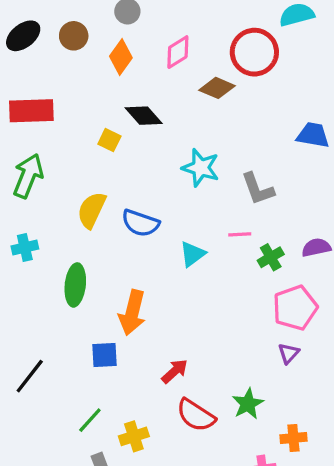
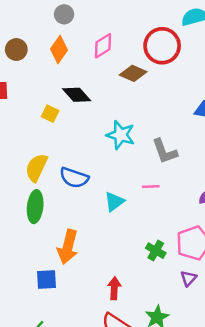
brown circle: (74, 36) -> (16, 50), moved
green cross: (271, 257) -> (156, 251), moved, turned -30
green ellipse: (75, 285) -> (35, 207), moved
red arrow: (175, 371) -> (114, 288), moved, turned -45

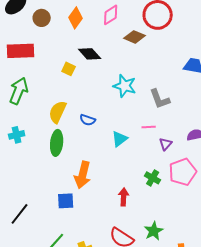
blue semicircle: (74, 178) -> (88, 120), size x0.7
purple triangle: (188, 278) -> (166, 144), moved
red arrow: (114, 288) -> (124, 197), moved

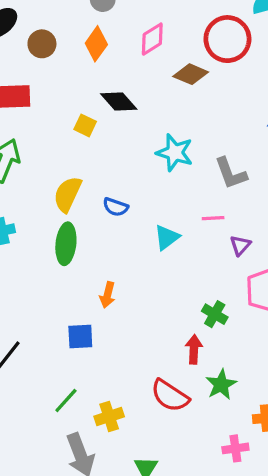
orange arrow: (83, 175) -> (108, 295), size x0.6
green cross: (153, 178) -> (215, 314), moved
red arrow: (124, 197) -> (194, 349), moved

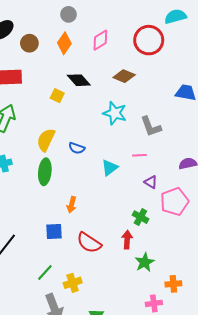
brown diamond: (191, 74) -> (124, 76), moved
purple triangle: (240, 245) -> (151, 182), moved, turned -40
red semicircle: (170, 396) -> (89, 243), moved

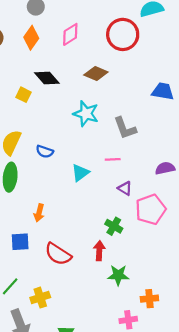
green star: (145, 262) -> (118, 275), turned 30

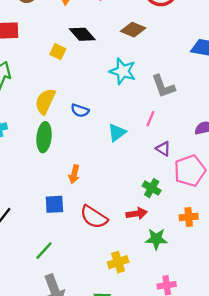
pink line: (113, 159) -> (150, 119), turned -64
red arrow: (99, 251) -> (137, 214), turned 78
yellow cross: (40, 298) -> (118, 262), moved
orange cross: (149, 299) -> (189, 217), moved

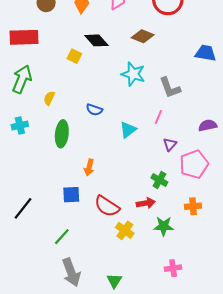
yellow semicircle: (45, 101) -> (49, 98), moved, size x0.6
purple triangle: (163, 149) -> (170, 144), turned 40
yellow cross: (118, 262) -> (125, 230), moved, turned -36

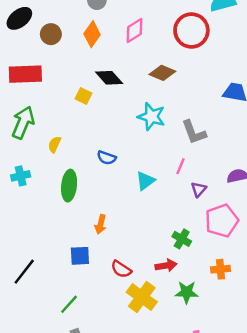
purple triangle: (170, 144) -> (199, 189), moved
red semicircle: (107, 206) -> (121, 269), size x0.7
yellow cross: (125, 230) -> (142, 297), size x1.4

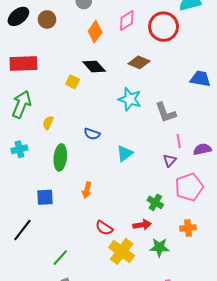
pink diamond: (134, 30) -> (127, 20), moved
brown circle: (51, 34) -> (47, 19), moved
orange diamond: (92, 34) -> (95, 32), moved
pink line: (181, 166) -> (179, 141), moved, turned -32
blue square: (80, 256) -> (45, 197), moved

